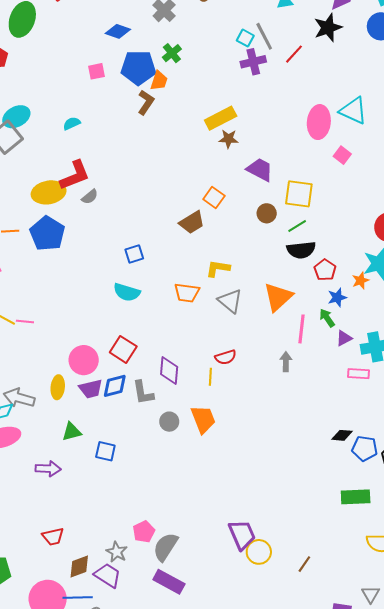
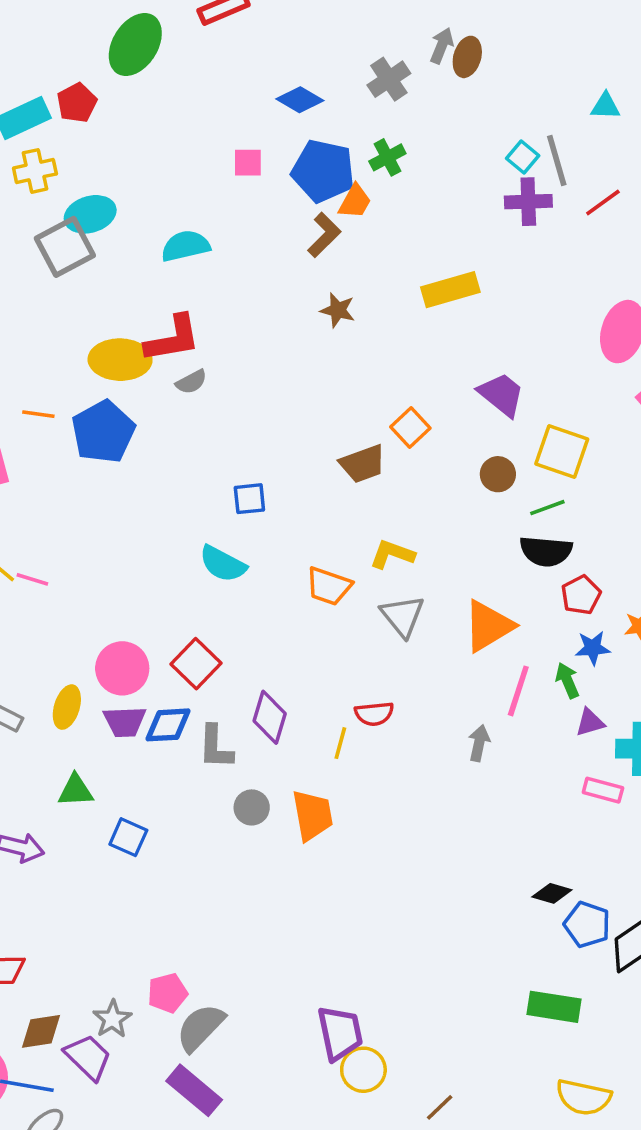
cyan semicircle: (72, 123) -> (186, 246), size x1.5
brown star: (228, 139) -> (338, 310), moved

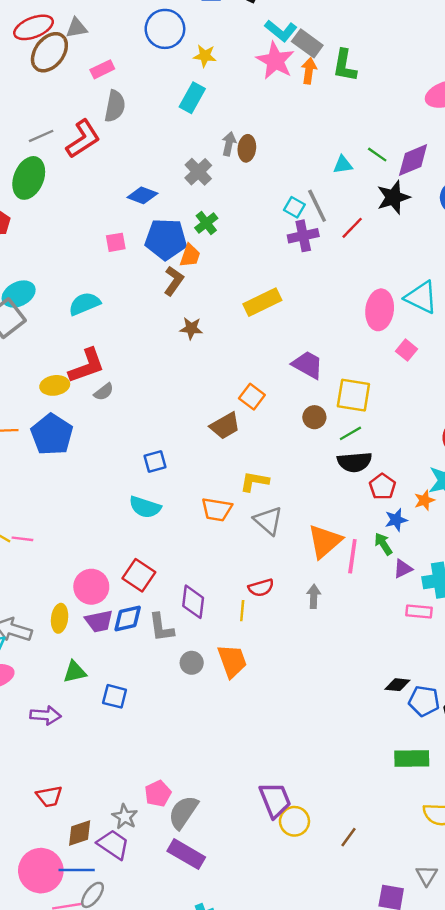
yellow ellipse: (120, 360) -> (55, 385), size x0.7
orange triangle: (488, 626) -> (325, 541), moved
gray arrow: (479, 743) -> (314, 596), moved

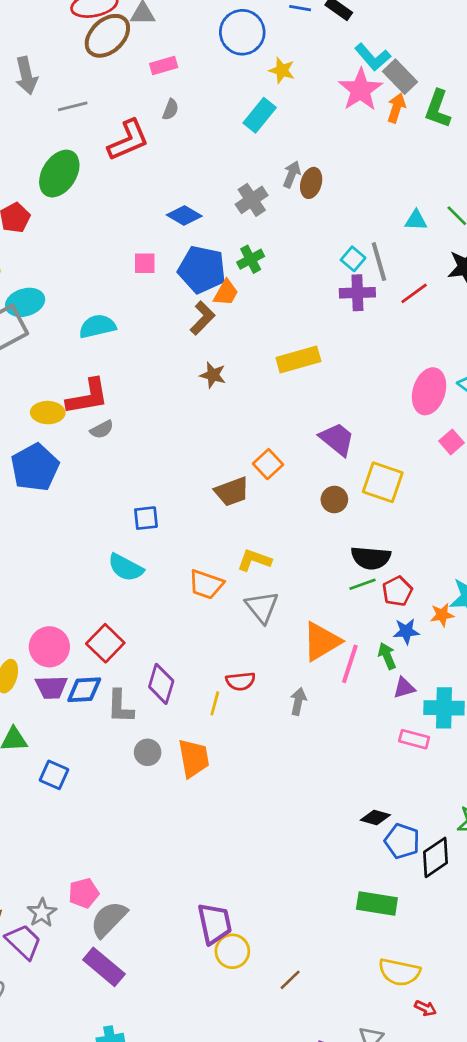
gray semicircle: (115, 106) -> (170, 109), size x0.6
gray line: (41, 136) -> (73, 106), moved
green line: (350, 433) -> (362, 584), moved

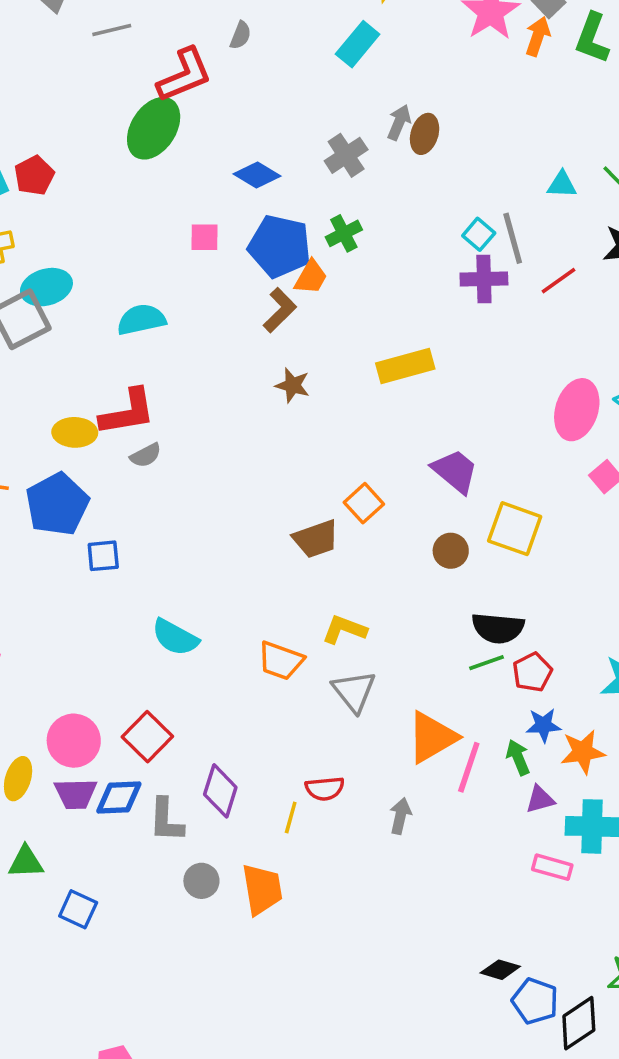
green ellipse: (59, 174) -> (154, 128), moved
blue square: (146, 518) -> (103, 556), moved
orange star: (442, 615) -> (583, 752), moved, size x1.4

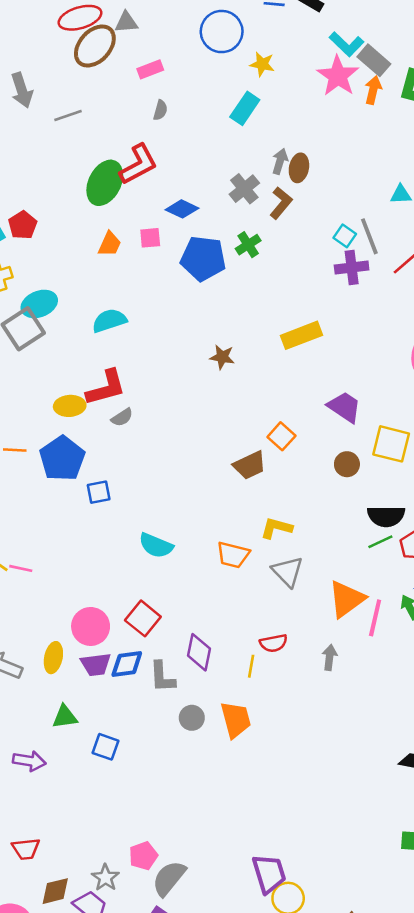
red L-shape: (184, 75) -> (138, 164), moved
pink square: (204, 237) -> (150, 238), moved
orange trapezoid: (311, 277) -> (110, 244), moved
brown L-shape: (280, 310) -> (281, 203), moved

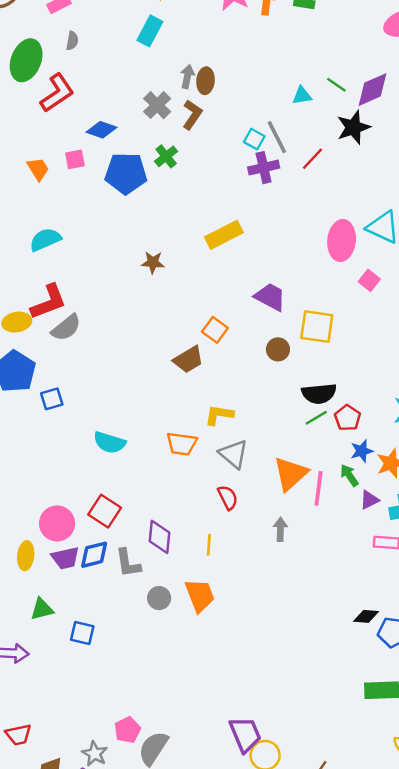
green ellipse: (105, 183) -> (26, 60), moved
orange trapezoid: (110, 244) -> (38, 169), turned -50
gray semicircle: (122, 417) -> (66, 328), size x1.5
red semicircle: (273, 643) -> (228, 497), moved, turned -100

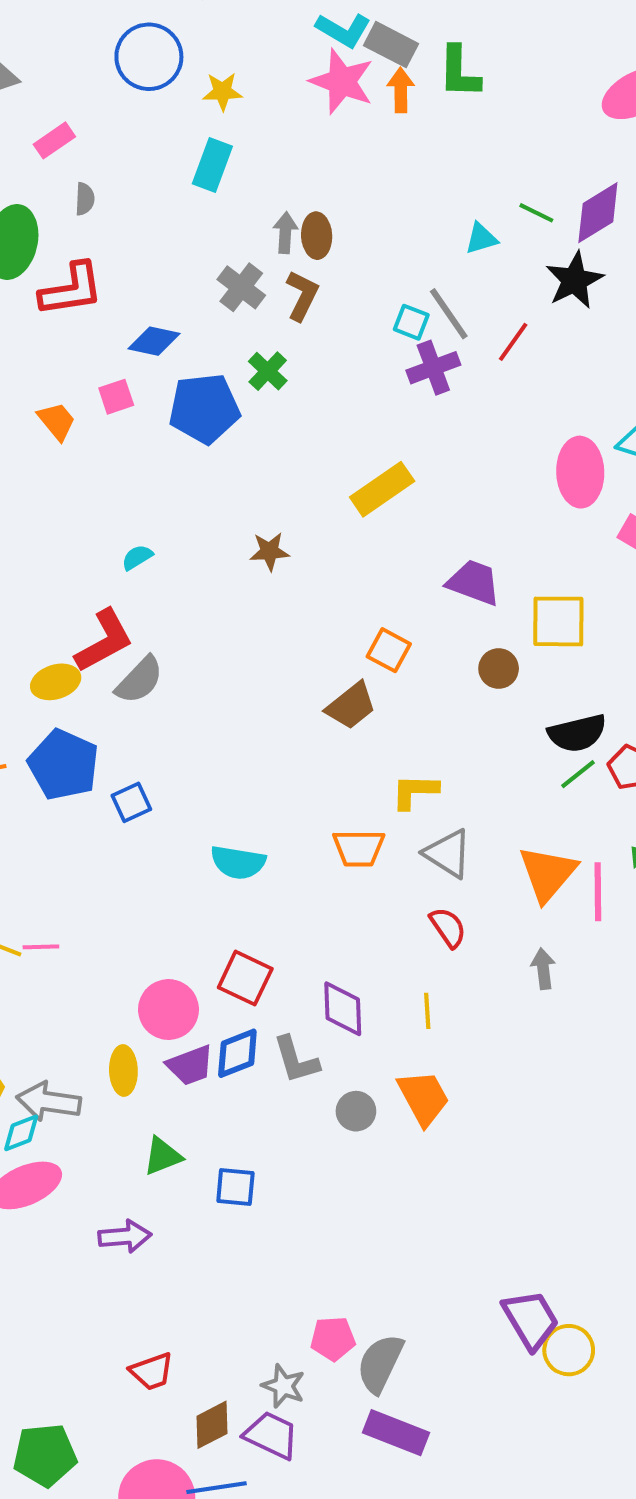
red L-shape: (57, 93) -> (71, 289), turned 33
cyan semicircle: (45, 240) -> (137, 557), moved, size x0.6
pink pentagon: (127, 730) -> (333, 1339), turned 30

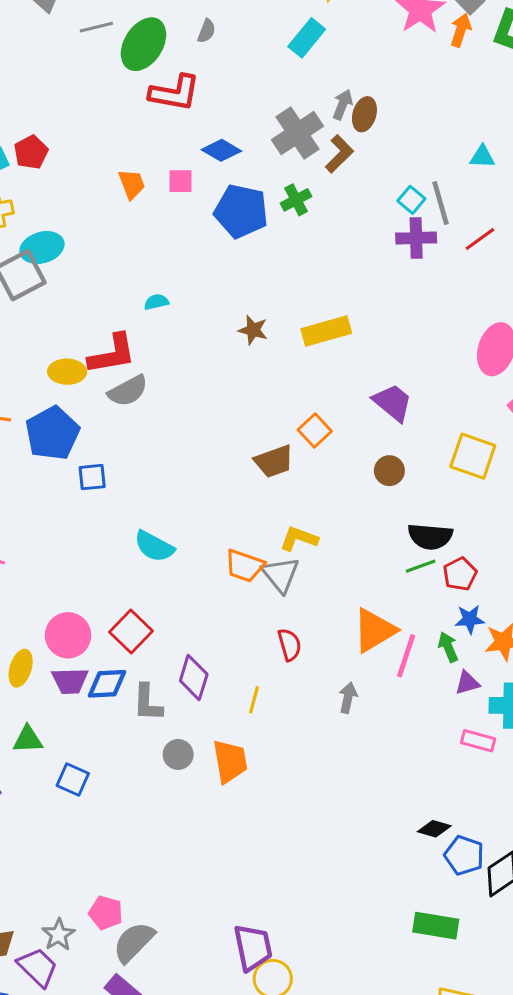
gray cross: (241, 287) -> (297, 133), size x1.4
yellow rectangle: (382, 489) -> (326, 331), moved
yellow square: (558, 621) -> (473, 456), moved
gray triangle: (448, 854) -> (281, 575), moved

